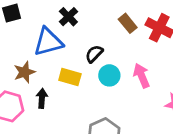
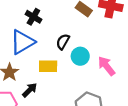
pink arrow: (142, 76) -> (106, 66), moved
black arrow: (42, 98) -> (30, 90), turned 56

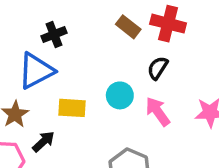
black cross: (33, 17) -> (54, 35), turned 35
black semicircle: (63, 42) -> (158, 68), moved

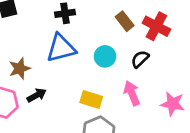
blue triangle: (36, 71) -> (61, 48), moved
cyan circle: (120, 95) -> (105, 56), moved
yellow rectangle: (72, 108) -> (91, 100), moved

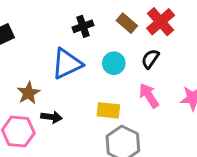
black cross: (65, 13) -> (83, 26), moved
red cross: (156, 26) -> (161, 22), turned 32
black arrow: (37, 95) -> (51, 117), turned 48

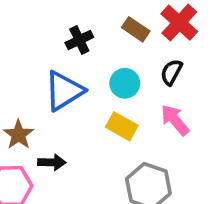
yellow rectangle: (108, 110) -> (122, 126), moved, turned 30

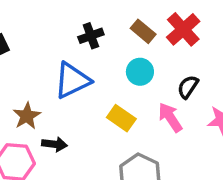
black semicircle: (171, 72) -> (188, 87), moved
cyan circle: (125, 83) -> (140, 72), moved

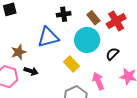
cyan circle: (140, 72) -> (87, 40), size x1.6
pink arrow: (170, 117) -> (98, 81), moved

